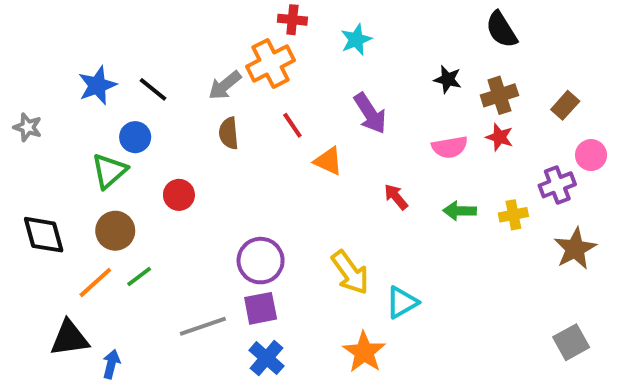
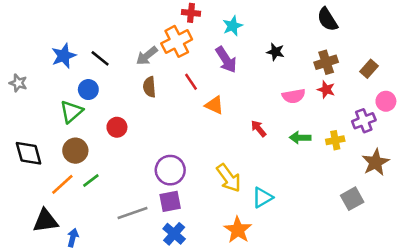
black star: (448, 79) -> (275, 52), moved
purple arrow: (370, 113) -> (226, 60), moved
gray square: (571, 342) -> (352, 199), moved

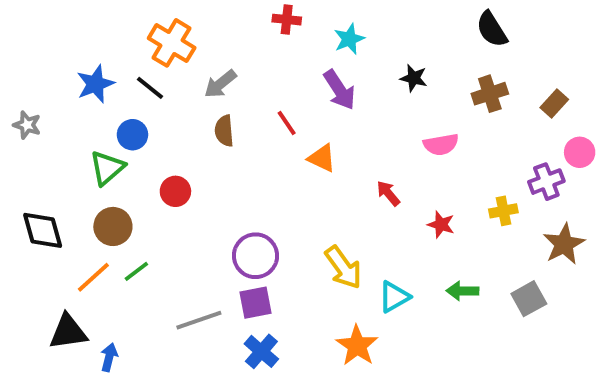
orange cross: (177, 41) -> (172, 43), moved, turned -32
red star: (326, 90) -> (441, 225), moved
green arrow: (300, 138) -> (462, 291), moved

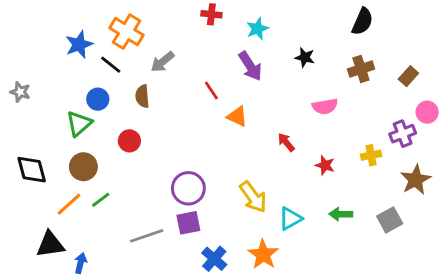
black semicircle: (492, 29) -> (362, 21), turned -124
blue star: (95, 84) -> (79, 45), moved
brown semicircle: (224, 131) -> (142, 96), moved
blue cross: (261, 351) -> (214, 259), moved

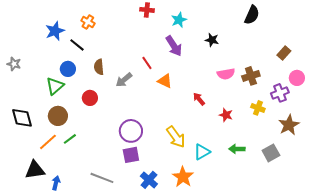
orange cross: (127, 32) -> (88, 22), size x0.6
gray arrow: (162, 62) -> (124, 80), moved
brown cross: (361, 69) -> (251, 76), moved
yellow cross: (371, 155) -> (258, 108), turned 32
gray line: (147, 236) -> (102, 178), moved, turned 40

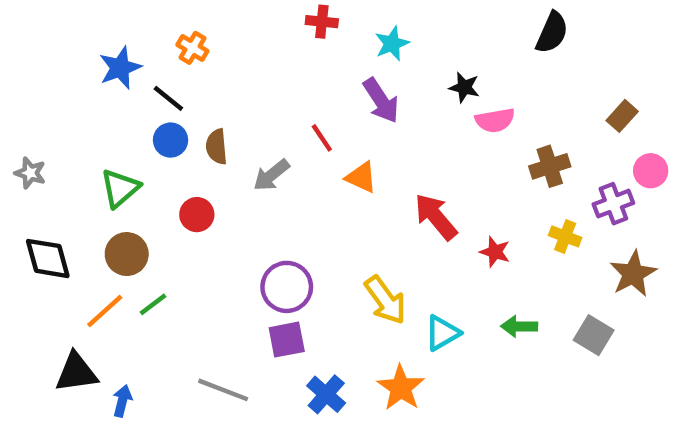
gray star: (14, 64) -> (30, 173), moved
blue circle: (68, 69) -> (171, 140), moved
pink semicircle: (226, 74) -> (495, 120), moved
red arrow: (199, 99) -> (436, 217), size x1.6
gray square: (271, 153) -> (594, 335), turned -30

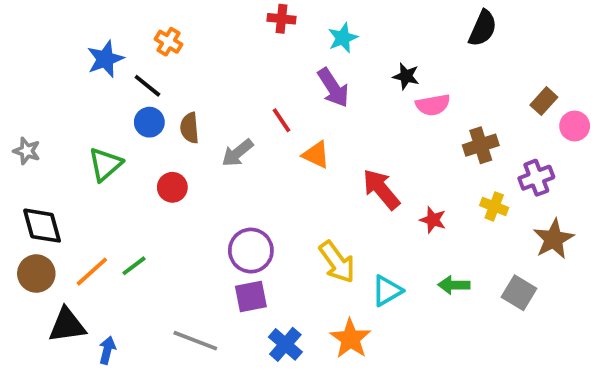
pink circle: (651, 171) -> (575, 126), moved
brown circle: (127, 254) -> (36, 274), moved

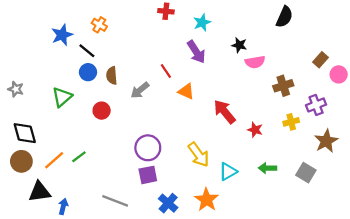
yellow cross: (494, 206) -> (291, 122), turned -35

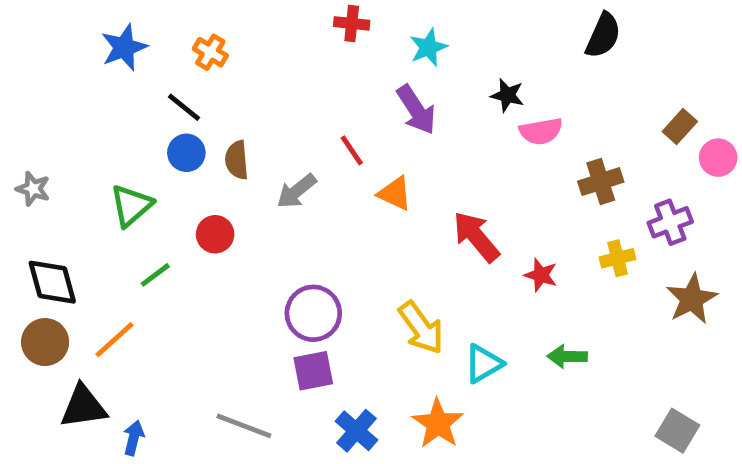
blue star: (62, 35) -> (124, 47), moved
green line: (79, 157) -> (155, 275), moved
gray square: (306, 173) -> (677, 431), moved

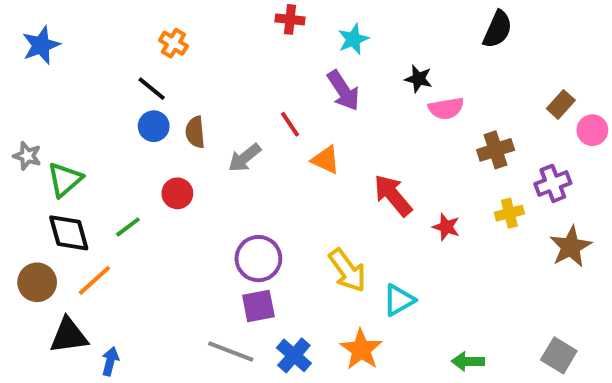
blue star: (124, 47) -> (41, 45), moved
green triangle: (131, 206) -> (65, 180), moved
black diamond: (52, 282) -> (69, 233), moved
green arrow: (567, 356) -> (468, 361), moved
gray line: (244, 426) -> (231, 351), moved

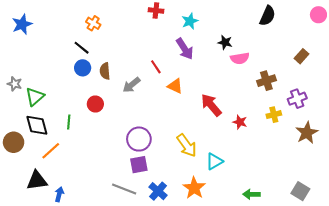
pink circle: (592, 130) -> (318, 15), moved
green line: (128, 227) -> (69, 122), turned -48
brown circle: (37, 282) -> (14, 142), moved

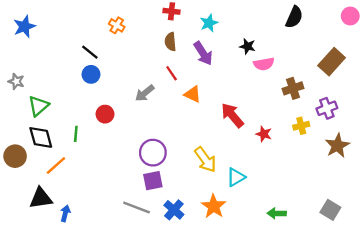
orange cross: (93, 23) -> (117, 25), moved
brown rectangle: (301, 56) -> (332, 62), size x1.6
brown semicircle: (105, 71) -> (170, 42), moved
gray star: (15, 84) -> (16, 81), moved

